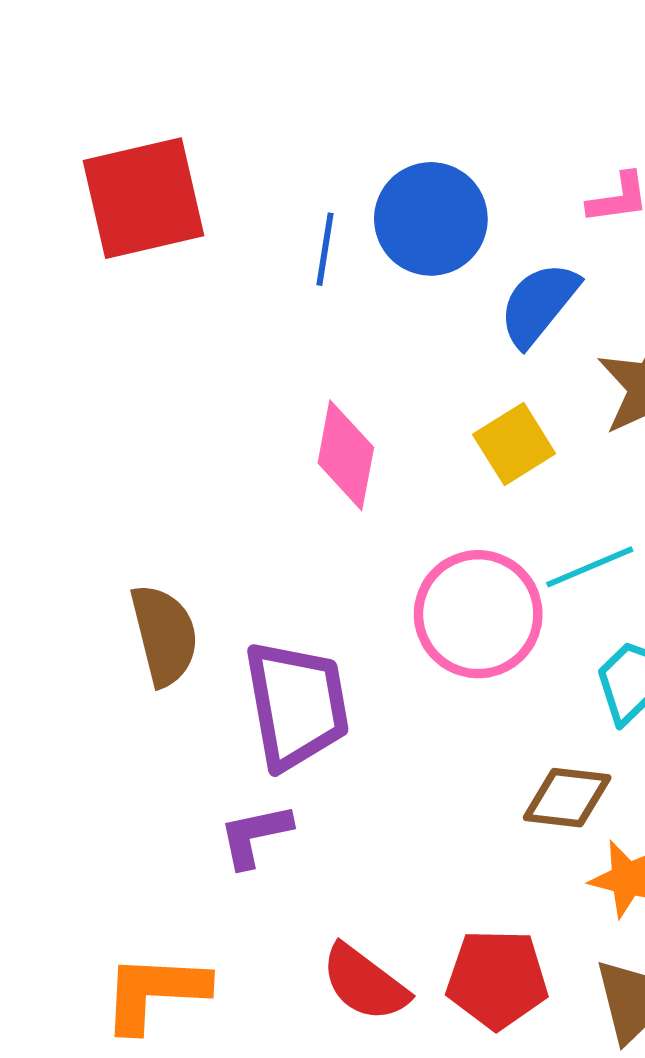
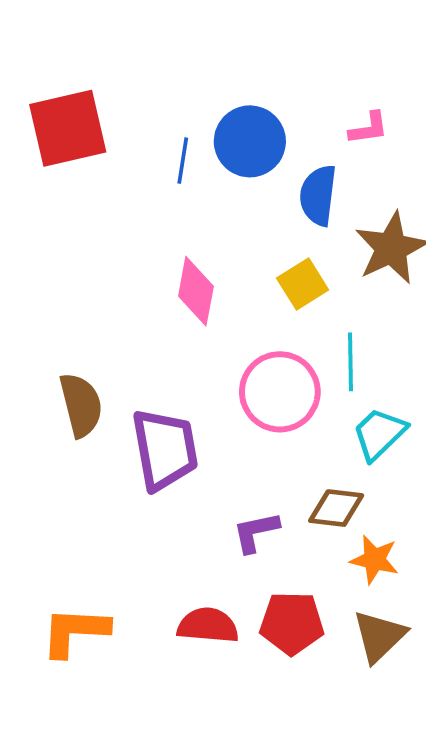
blue semicircle: (539, 304) -> (318, 195), turned -32
cyan line: (590, 567) -> (351, 362), turned -68
purple L-shape: (255, 835) -> (256, 532), moved
red semicircle: (365, 983) -> (208, 625), turned 148

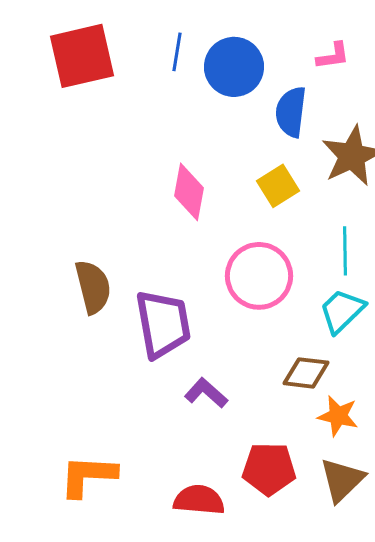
blue line: (183, 161) -> (177, 52), moved
cyan line: (351, 362) -> (345, 251), moved
purple L-shape: (256, 532) -> (206, 393), moved, turned 54
red semicircle: (208, 625) -> (199, 500), moved

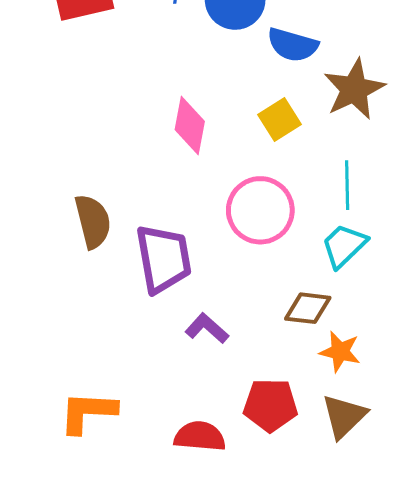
blue semicircle: (291, 112) -> (293, 45), turned -81

